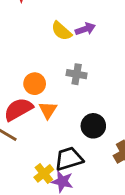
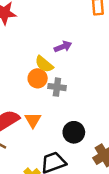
yellow semicircle: (61, 31) -> (44, 64), moved
orange circle: (35, 84) -> (38, 78), moved

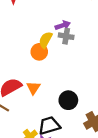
yellow semicircle: (44, 64) -> (46, 40), turned 77
gray cross: (57, 87) -> (66, 36), moved

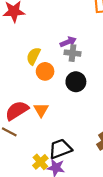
yellow semicircle: (46, 40) -> (33, 56), moved
black circle: (68, 100) -> (76, 82), moved

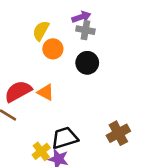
orange triangle: (41, 110) -> (46, 92), turned -35

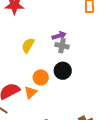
orange circle: (53, 49) -> (41, 77), moved
orange triangle: (46, 92) -> (31, 92), turned 48

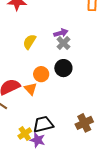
gray cross: (62, 46) -> (63, 43), turned 32
orange triangle: (31, 92) -> (31, 89), turned -32

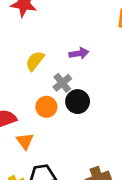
gray cross: (63, 43) -> (62, 83), moved
orange triangle: (31, 89) -> (25, 141), moved

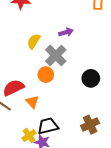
gray cross: (62, 83) -> (56, 55), size x1.5
black circle: (78, 102) -> (91, 78), moved

